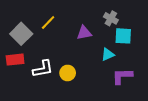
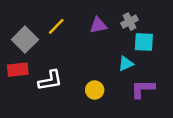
gray cross: (111, 18) -> (129, 22), turned 32
purple triangle: (84, 33) -> (98, 25), moved
yellow circle: (68, 73) -> (95, 90), moved

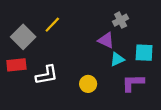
purple triangle: (98, 25) -> (106, 40), moved, turned 36
cyan square: (144, 42) -> (144, 53), moved

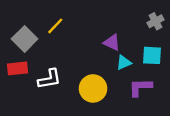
gray cross: (121, 20) -> (156, 21), moved
yellow circle: (88, 84) -> (93, 88), size x1.5

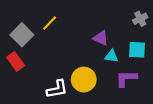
cyan triangle: (124, 63) -> (111, 56), turned 32
red rectangle: (18, 68) -> (16, 61), turned 60
white L-shape: (49, 79) -> (57, 89), moved

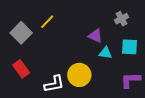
gray cross: (140, 19) -> (121, 19), moved
red rectangle: (16, 61) -> (21, 69), moved
purple L-shape: (126, 78) -> (131, 80), moved

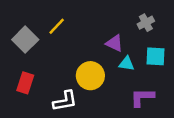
red rectangle: (21, 69) -> (25, 83), turned 54
yellow circle: (79, 75) -> (90, 76), moved
purple L-shape: (131, 80) -> (142, 97), moved

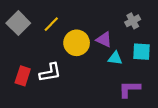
gray square: (25, 40) -> (18, 23), moved
yellow circle: (90, 76) -> (77, 43), moved
white L-shape: (65, 101) -> (50, 73), moved

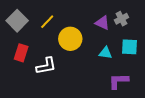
purple triangle: (104, 40) -> (102, 23), moved
red rectangle: (23, 76) -> (21, 53), moved

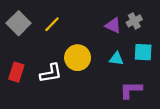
yellow circle: (70, 39) -> (78, 58), moved
red rectangle: (21, 53) -> (16, 72), moved

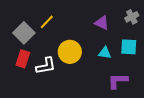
gray cross: (134, 21) -> (132, 17), moved
gray square: (19, 23) -> (24, 33), moved
red rectangle: (16, 72) -> (23, 59), moved

